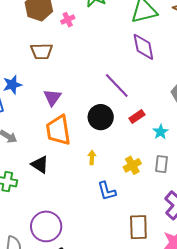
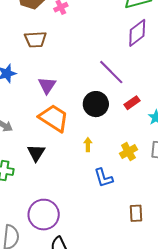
purple diamond: (143, 47) -> (137, 33), turned 64
orange trapezoid: (58, 130) -> (54, 118), turned 132
black triangle: (40, 165) -> (36, 153), turned 30
brown rectangle: (138, 227) -> (136, 213), size x0.7

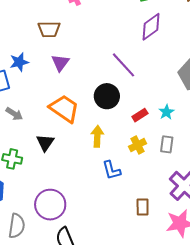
purple triangle: (47, 85) -> (60, 63), moved
red rectangle: (132, 103) -> (140, 115), moved
yellow arrow: (88, 145) -> (97, 136), size x1.5

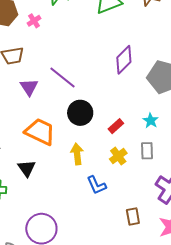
purple diamond: (151, 27) -> (124, 60), moved
purple line: (123, 65) -> (63, 78), moved
cyan star: (166, 112) -> (151, 121), moved

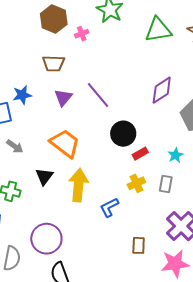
black circle: (80, 113) -> (123, 134), moved
yellow arrow: (77, 154) -> (78, 185), moved, size x1.5
blue L-shape: (97, 185) -> (109, 207), turned 75

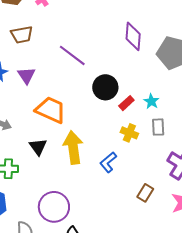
purple diamond: (162, 90) -> (133, 36), turned -40
purple triangle: (63, 98) -> (26, 75), moved
cyan star: (175, 155) -> (151, 101), moved
yellow cross: (136, 183) -> (129, 133), turned -30
brown rectangle: (139, 245) -> (145, 193), turned 42

